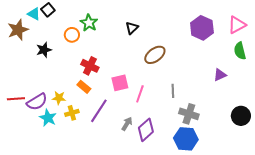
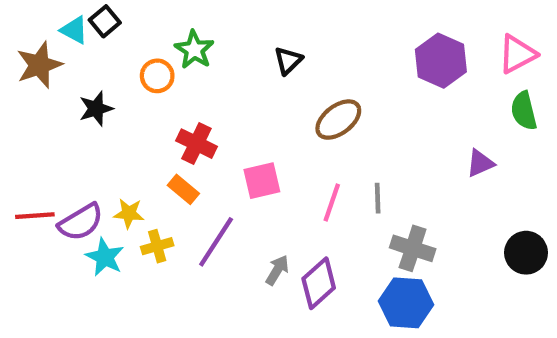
pink line: (140, 94) -> (332, 202), moved

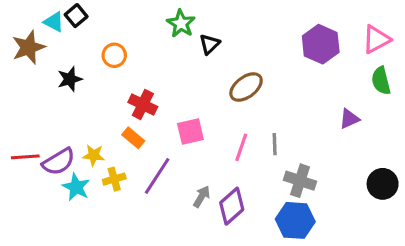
green star: (194, 50) -> (181, 24), moved

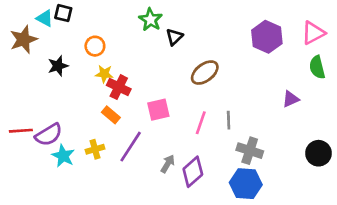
black square: (76, 16) -> (63, 13), turned -36
yellow star: (94, 155) -> (104, 74), moved

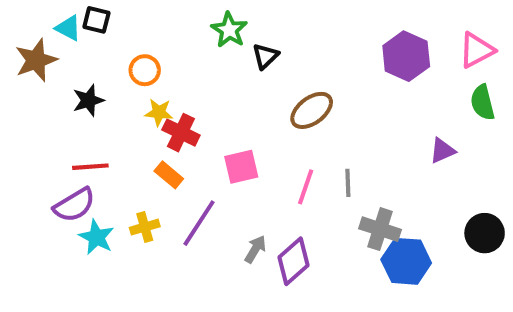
red line: (21, 131) -> (90, 167), moved
blue hexagon: (246, 184) -> (406, 261), moved

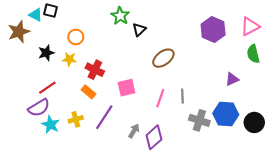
yellow star: (159, 112) -> (69, 59), moved
red line: (90, 167) -> (47, 88), turned -30
blue hexagon: (406, 261) -> (226, 114), moved

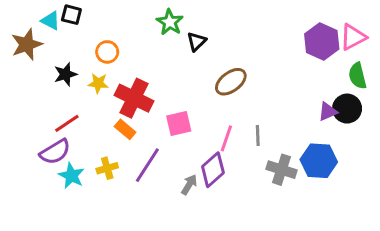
purple hexagon: (213, 30) -> (322, 42), moved
red cross: (95, 70) -> (134, 98), size x1.4
black circle: (254, 122) -> (347, 109), moved
purple diamond: (154, 137) -> (213, 170), moved

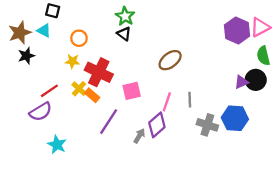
cyan triangle: (51, 21) -> (44, 31), moved
black triangle: (197, 42) -> (124, 34), moved, turned -40
black star: (65, 74) -> (26, 56), moved
yellow cross: (107, 168) -> (79, 89), moved, turned -32
cyan star: (71, 176) -> (57, 145), moved

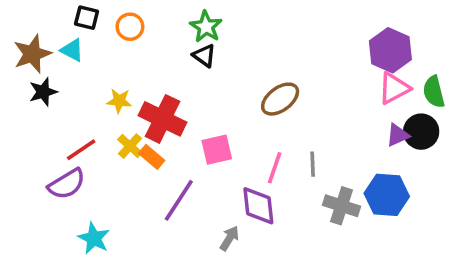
pink triangle: (260, 27) -> (394, 88), moved
orange circle: (79, 38) -> (130, 27), moved
purple diamond: (157, 125) -> (258, 206), turned -55
gray arrow: (139, 136) -> (229, 238), moved

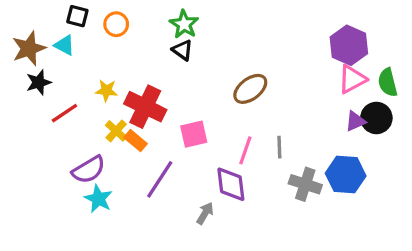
red line: (81, 150) -> (64, 113), moved
purple semicircle: (67, 184) -> (89, 170), moved
cyan star: (94, 238) -> (98, 199), moved

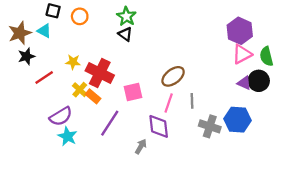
brown ellipse: (250, 89) -> (173, 76), moved
purple triangle: (355, 121) -> (244, 83), turned 48

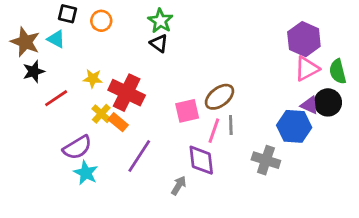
brown star: (20, 33) -> (25, 42), turned -30
pink square: (133, 92) -> (187, 111), moved
gray line: (192, 101) -> (231, 125), moved
blue hexagon: (238, 120) -> (294, 126), moved

